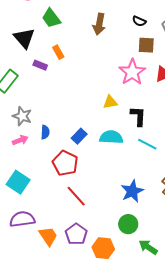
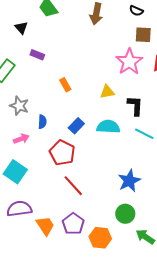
black triangle: (24, 38) -> (21, 28), size x0.6
orange rectangle: (58, 52) -> (65, 85), moved
pink arrow: (20, 140) -> (21, 139), moved

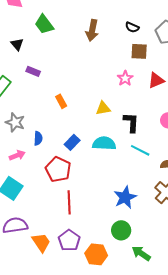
pink star: (129, 62) -> (125, 78), size x0.6
red line: (73, 186) -> (69, 202), turned 40

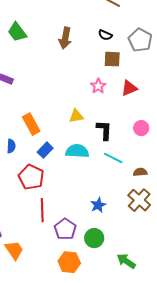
orange rectangle: (61, 101) -> (31, 124), moved, size x1.5
blue star: (125, 197) -> (98, 205), size x0.7
purple pentagon: (69, 240) -> (65, 229), moved
green arrow: (141, 253) -> (126, 261), moved

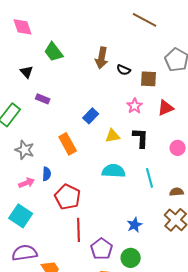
black semicircle: (105, 35) -> (124, 70), moved
black L-shape: (104, 130) -> (141, 138), moved
blue semicircle: (11, 146) -> (47, 174), moved
blue rectangle: (45, 150) -> (91, 116), moved
cyan line: (113, 158) -> (150, 178), turned 48

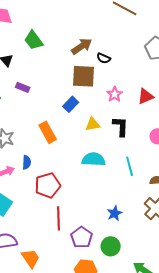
brown arrow: (102, 58) -> (82, 46), turned -135
brown square: (149, 79) -> (84, 76), moved, size x1.4
red pentagon: (68, 197) -> (48, 185), turned 30

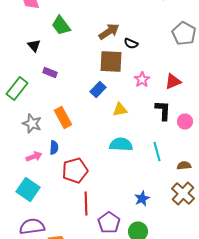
black L-shape: (121, 126) -> (163, 110), moved
orange rectangle: (48, 132) -> (63, 118), moved

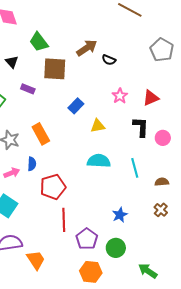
brown square: (111, 62) -> (55, 69), moved
brown cross: (183, 194) -> (161, 210), size x0.6

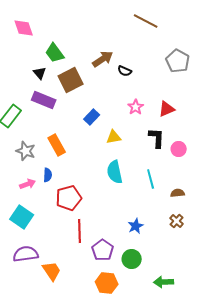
black triangle: (12, 62) -> (40, 73), moved
brown square: (55, 69) -> (71, 80), turned -30
purple rectangle: (28, 89) -> (44, 100), size x1.6
cyan semicircle: (99, 161) -> (115, 172), turned -105
green arrow: (148, 271) -> (164, 282), turned -36

